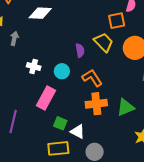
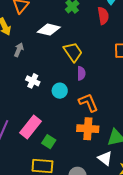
yellow trapezoid: (104, 42) -> (73, 52), moved
pink rectangle: (46, 98) -> (31, 127), moved
white triangle: (78, 132) -> (105, 158), moved

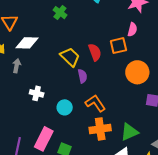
red semicircle: (103, 16) -> (95, 52), moved
white diamond: (49, 30) -> (27, 43), moved
cyan circle: (60, 91) -> (65, 107), moved

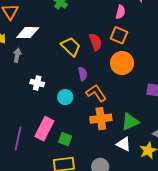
pink semicircle: (132, 30) -> (120, 12), moved
orange square: (118, 46) -> (119, 35), turned 36
orange circle: (137, 72) -> (122, 63), moved
purple semicircle: (82, 76) -> (83, 74), moved

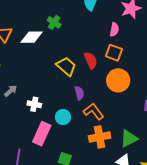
white diamond: (28, 33) -> (32, 37), moved
gray arrow: (17, 55) -> (11, 91), moved, turned 40
pink rectangle: (44, 129) -> (42, 134), moved

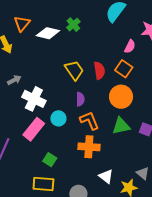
white cross: (34, 104) -> (34, 99), size x1.6
green triangle: (129, 139) -> (121, 126), moved

